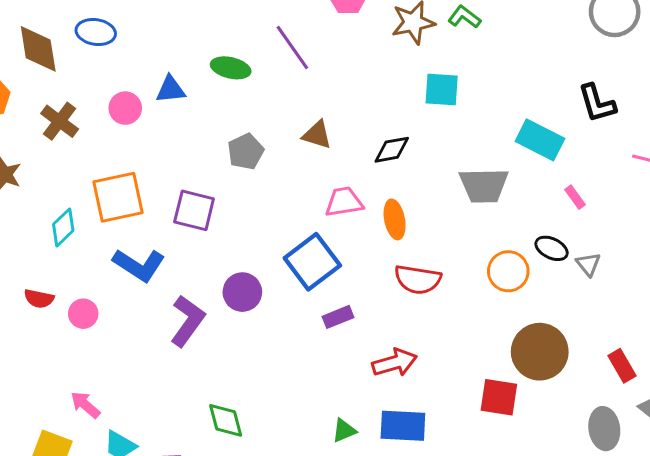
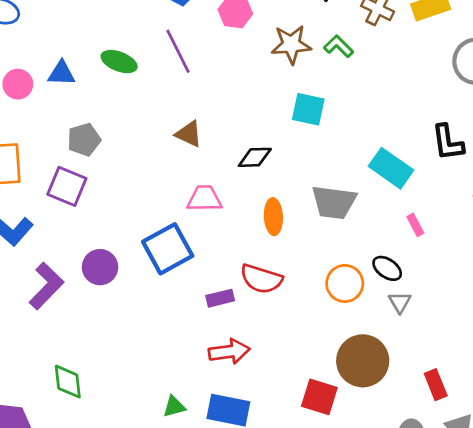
gray pentagon: (246, 152) -> (84, 140), moved
orange ellipse: (395, 219) -> (273, 217), moved
gray triangle: (588, 264) -> (400, 302), moved
purple rectangle: (338, 317) -> (220, 298), moved

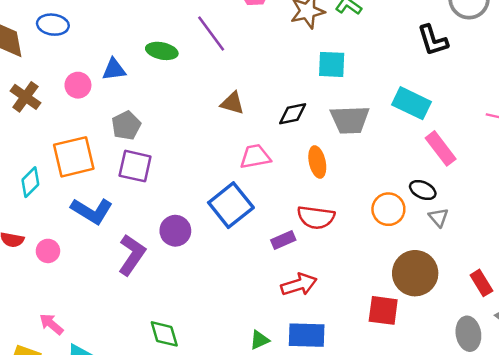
gray pentagon: (84, 140) -> (126, 125), moved
black L-shape: (448, 142) -> (433, 40), moved
gray trapezoid: (334, 202) -> (350, 120), moved
pink rectangle: (415, 225) -> (441, 148), size x1.8

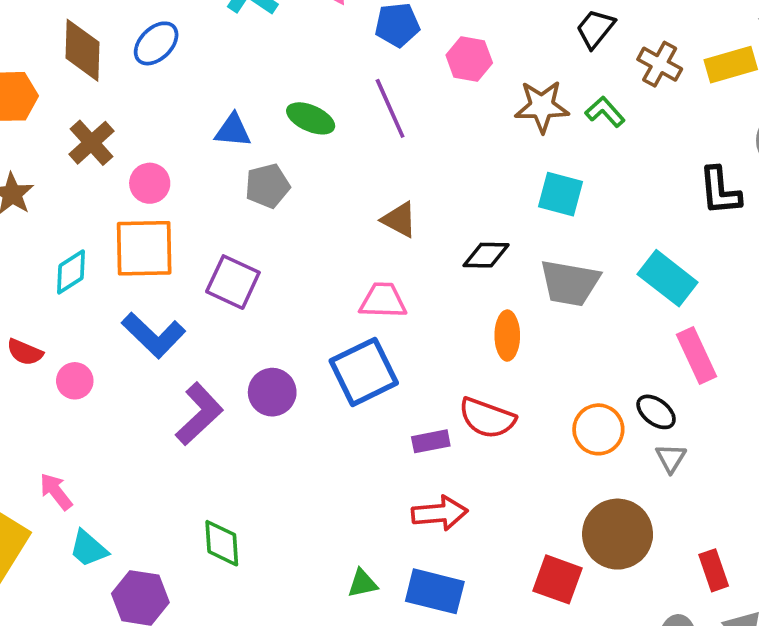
blue ellipse: (53, 25) -> (156, 43), turned -64
pink circle: (78, 85) -> (150, 183), moved
gray pentagon: (126, 125) -> (267, 186), moved
pink trapezoid: (255, 157) -> (383, 301), moved

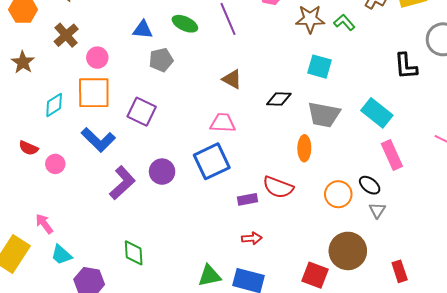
orange ellipse: (507, 336) -> (304, 148), moved
red arrow: (440, 513) -> (252, 238), size x0.7
green triangle: (362, 583) -> (209, 276), size x1.4

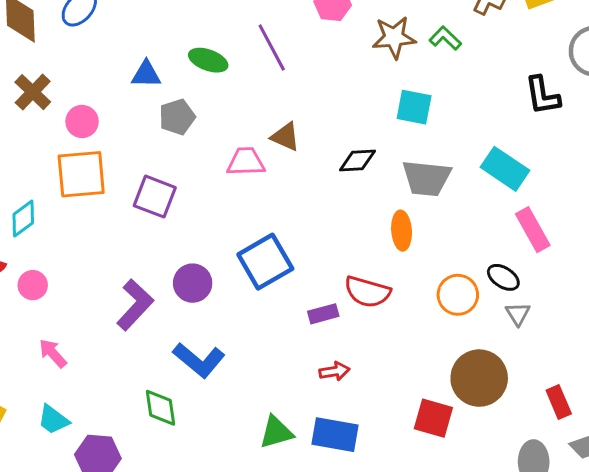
cyan diamond: (54, 105) -> (23, 219), moved
pink trapezoid: (223, 123) -> (246, 162), moved
blue L-shape: (98, 140) -> (199, 360), moved
pink arrow: (44, 224) -> (53, 353), moved

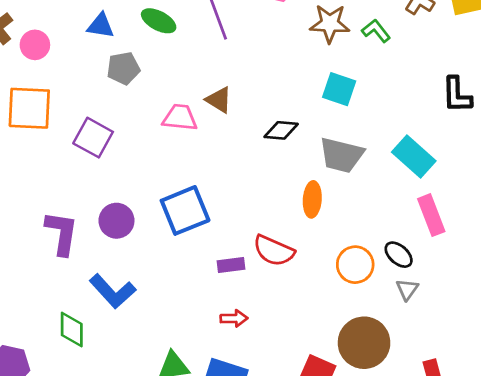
pink circle: (82, 121) -> (35, 45), moved
purple L-shape: (135, 305) -> (62, 233), turned -42

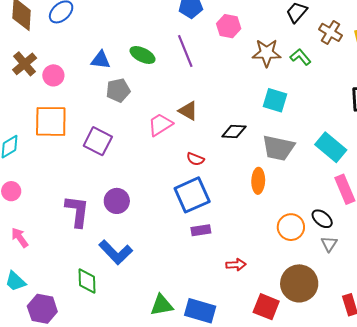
pink trapezoid: (180, 118) -> (160, 125), turned -36
blue square: (185, 210) -> (192, 195), moved
red semicircle: (274, 251) -> (195, 159), moved, size x0.6
red arrow: (234, 318) -> (236, 265), moved

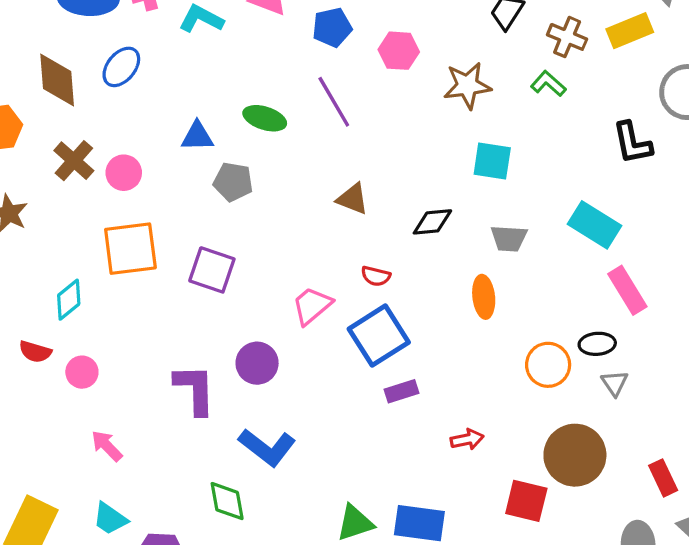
green L-shape: (300, 57) -> (548, 84), moved
gray pentagon: (118, 90) -> (233, 182), turned 30
pink trapezoid: (160, 125) -> (312, 306), moved
gray trapezoid: (278, 148) -> (509, 238), size x0.7
black ellipse: (322, 219) -> (597, 344), turned -35

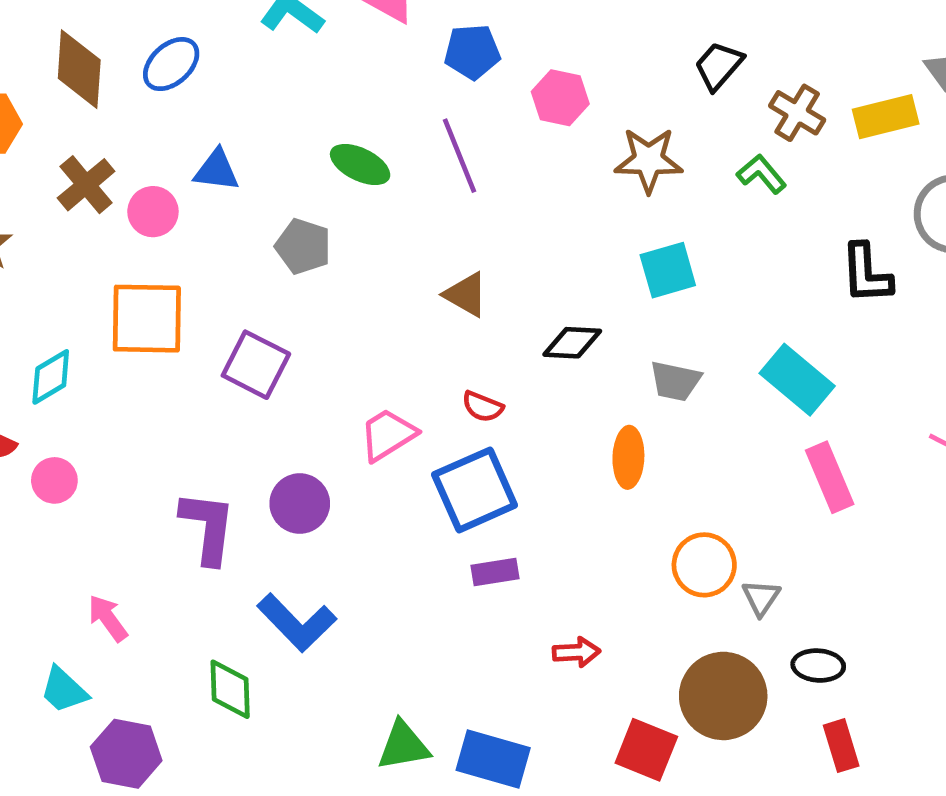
blue triangle: (197, 136) -> (217, 170), moved
cyan square: (492, 161) -> (668, 270), turned -33
black ellipse: (597, 344) -> (818, 666), moved
gray triangle: (615, 383) -> (761, 598), moved
pink arrow: (107, 446) -> (108, 618), moved

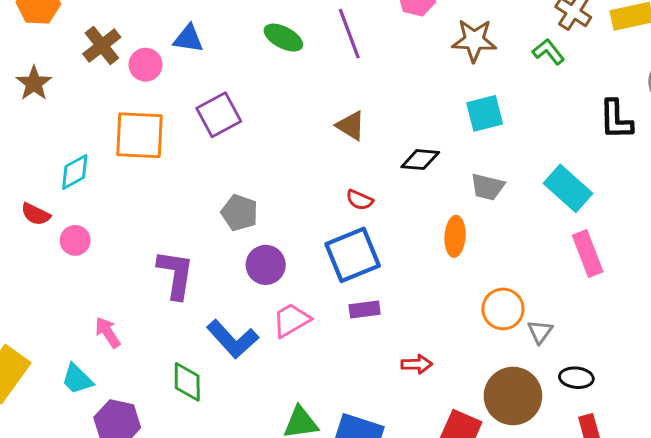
gray pentagon: (303, 246) -> (239, 213), moved
purple square: (256, 365) -> (219, 115), moved, turned 33
pink trapezoid: (388, 435) -> (291, 320), moved
purple circle: (300, 504) -> (266, 265), moved

